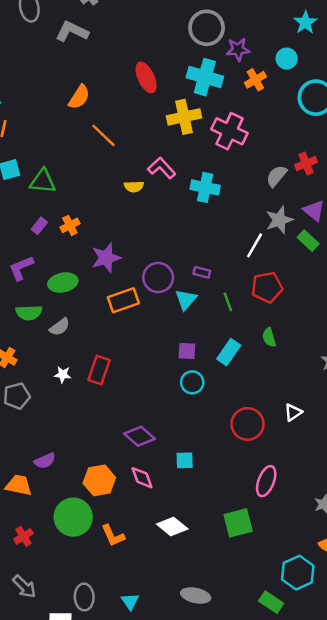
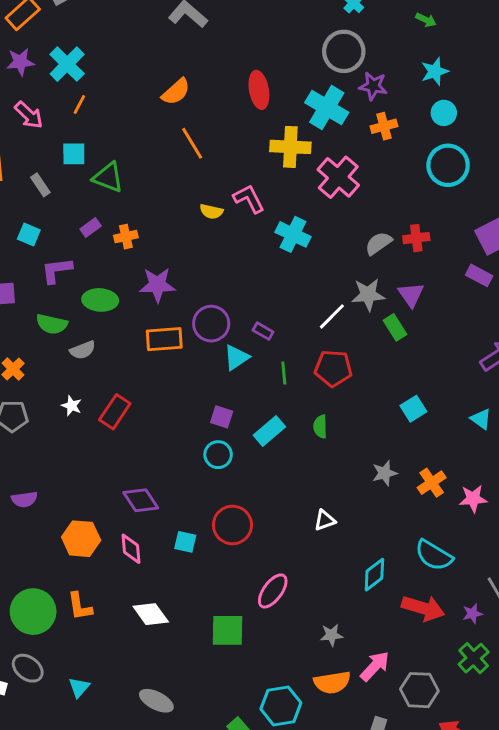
cyan star: (305, 22) -> (435, 72), moved
cyan circle: (287, 59) -> (444, 113), moved
red circle: (248, 424) -> (232, 525), moved
green circle: (73, 517) -> (33, 612), moved
gray ellipse: (84, 597) -> (28, 668), turned -65

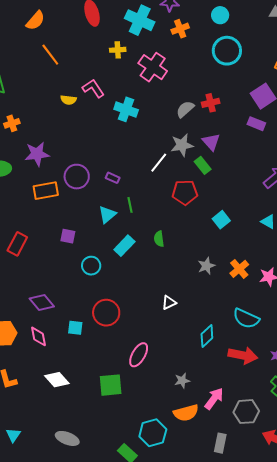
yellow cross: (290, 147) -> (118, 50), size x0.6
cyan triangle: (236, 357) -> (107, 215), moved
red pentagon: (333, 368) -> (185, 192), moved
purple square: (222, 417) -> (68, 236), moved

